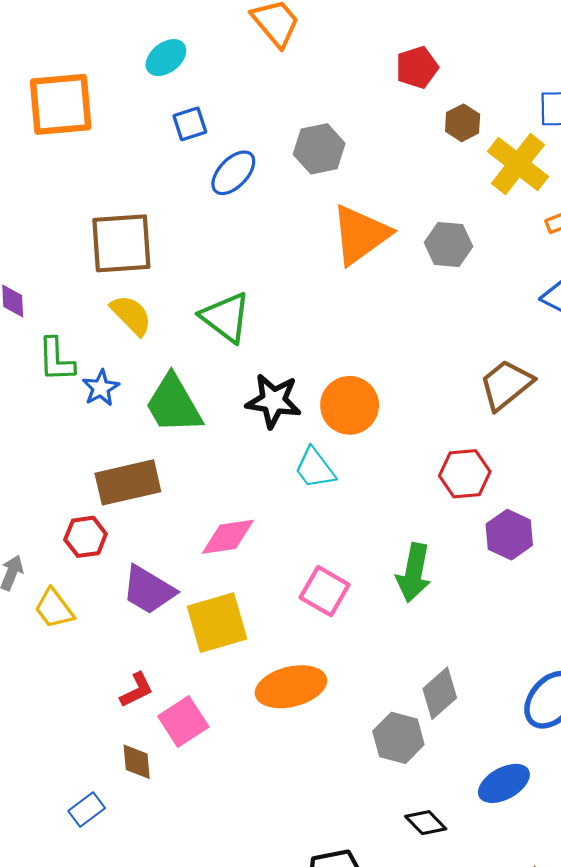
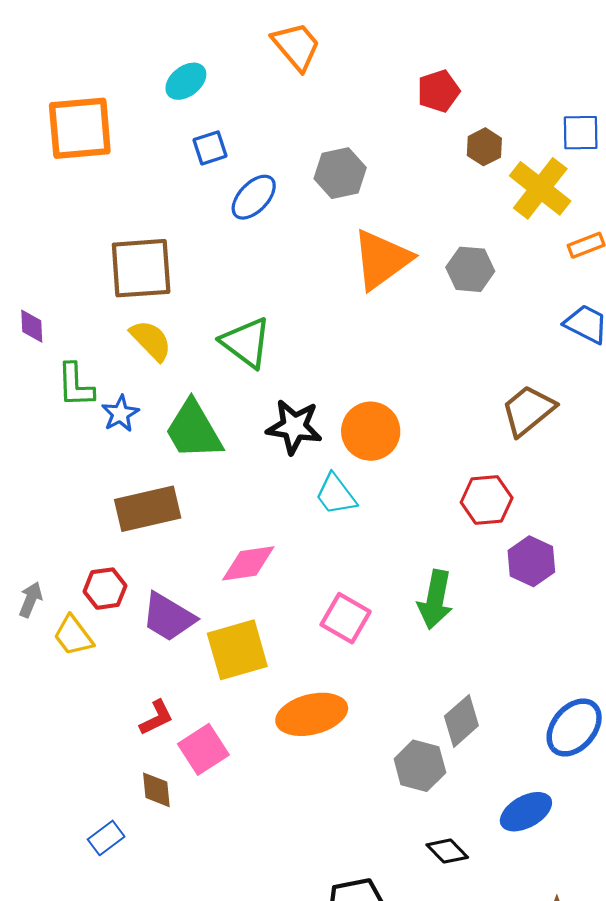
red hexagon: (86, 537) -> (105, 589), moved

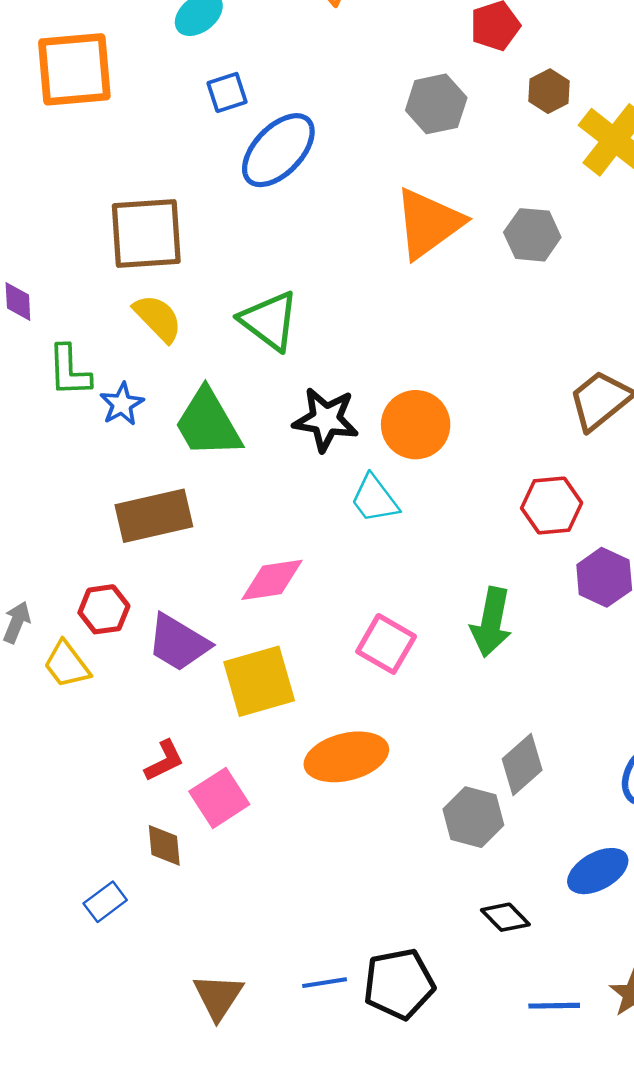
gray hexagon: (340, 173) -> (436, 104), moved
blue ellipse: (254, 197) -> (278, 150), size x1.4

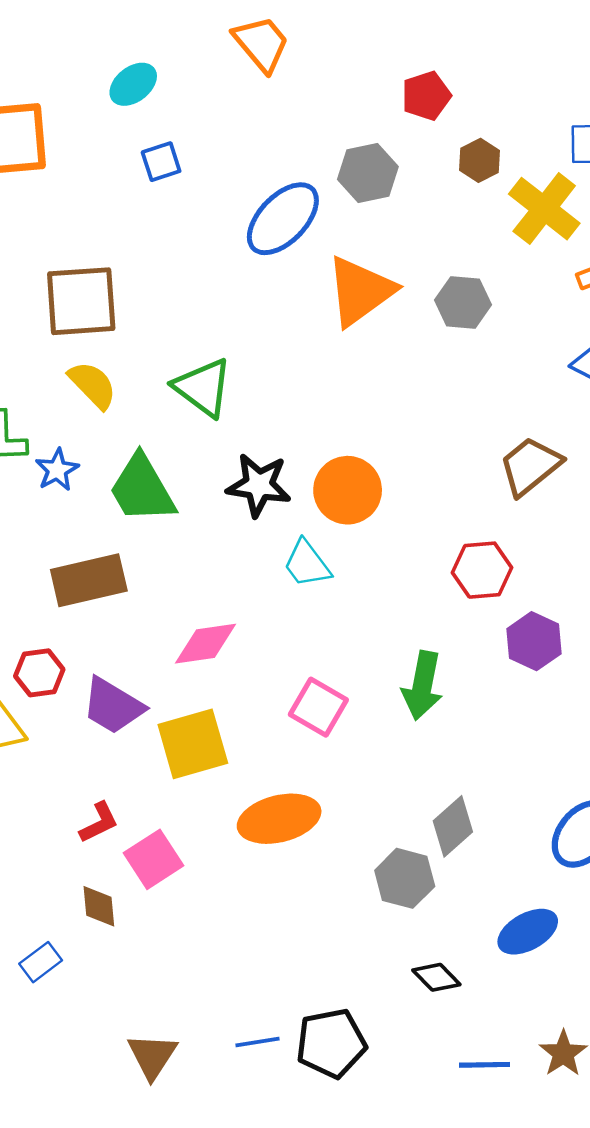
blue ellipse: (278, 150) -> (283, 219), moved

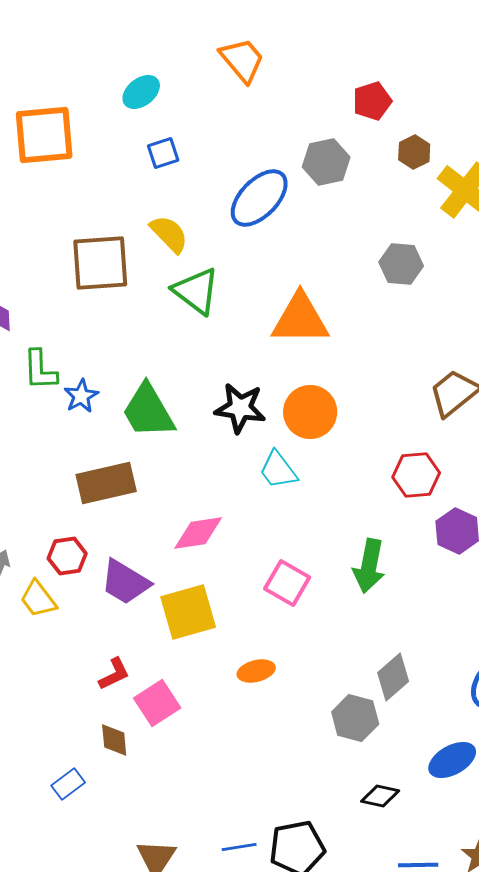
orange triangle: (360, 291) -> (300, 319), moved, turned 36
yellow semicircle: (93, 385) -> (169, 234), moved
green triangle: (203, 387) -> (196, 291), moved
orange ellipse: (279, 819) -> (256, 671), size x0.6
black diamond: (436, 977) -> (380, 796), turned -33

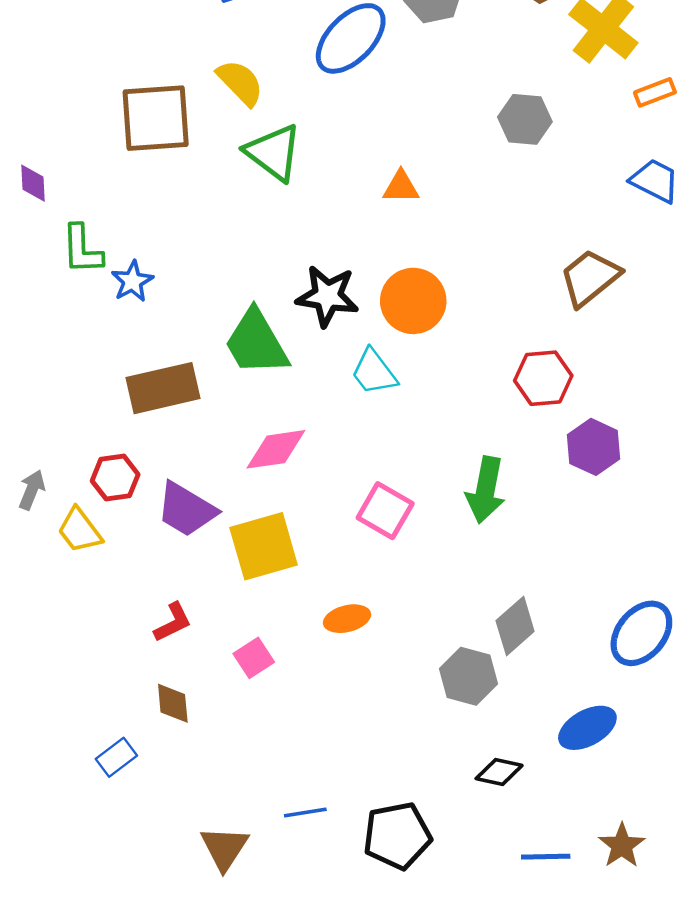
orange triangle: (300, 319) -> (401, 187), size x0.5
green trapezoid: (148, 411) -> (256, 343), moved
pink square: (157, 703) -> (254, 658), moved, size x0.7
blue line: (239, 847) -> (305, 812), moved

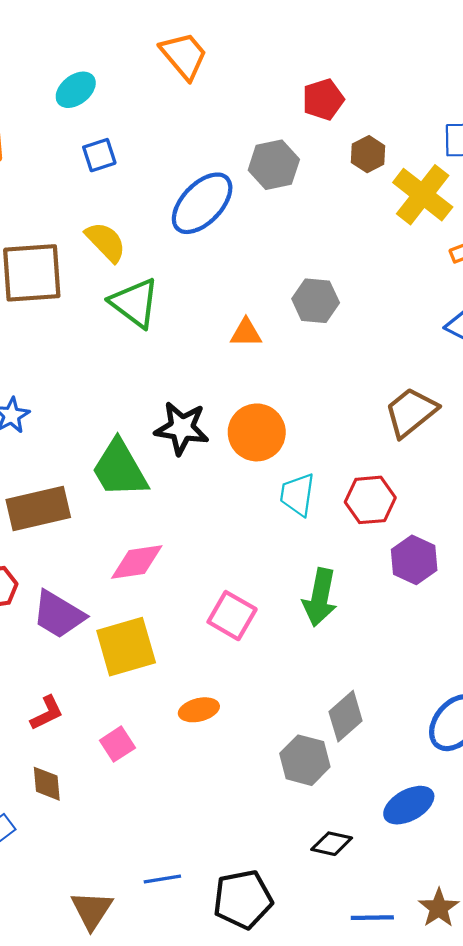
gray hexagon: (525, 119) -> (316, 301), moved
cyan trapezoid: (374, 372) -> (297, 495), moved, turned 45

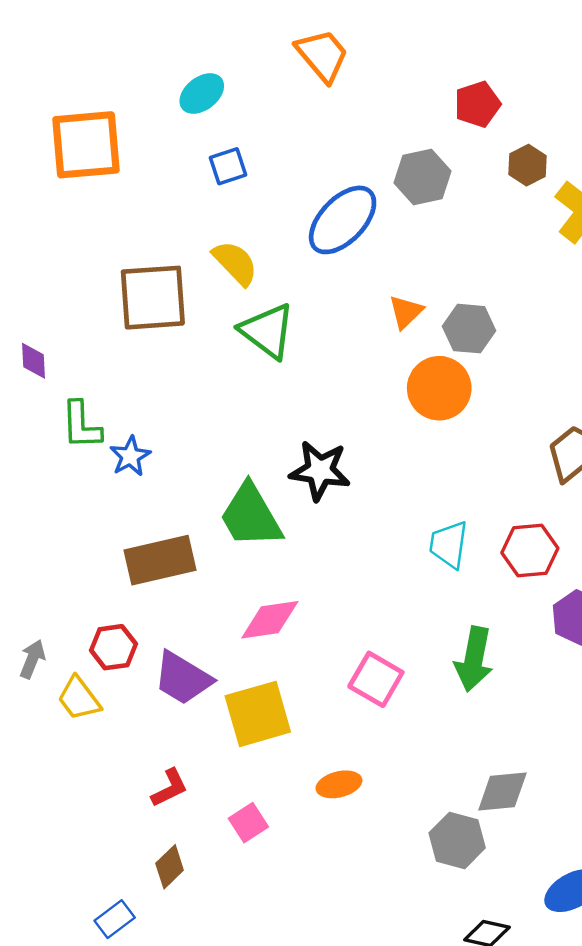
orange triangle: (246, 333) -> (406, 312), moved, turned -44
orange circle: (257, 432) -> (439, 388), moved
gray diamond: (346, 716) -> (502, 792), turned 36
brown diamond: (47, 784) -> (170, 867), turned 51

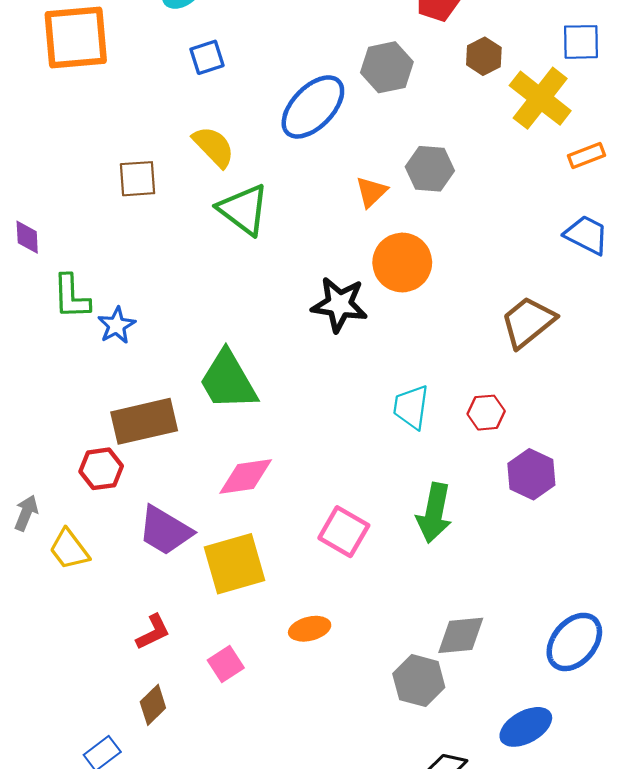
brown square: (153, 298) -> (138, 179), size x0.6
gray hexagon: (469, 329) -> (430, 169), moved
black star: (320, 471) -> (339, 304), moved
red hexagon: (530, 550) -> (486, 413), size x0.7
red hexagon: (113, 647) -> (101, 469), moved

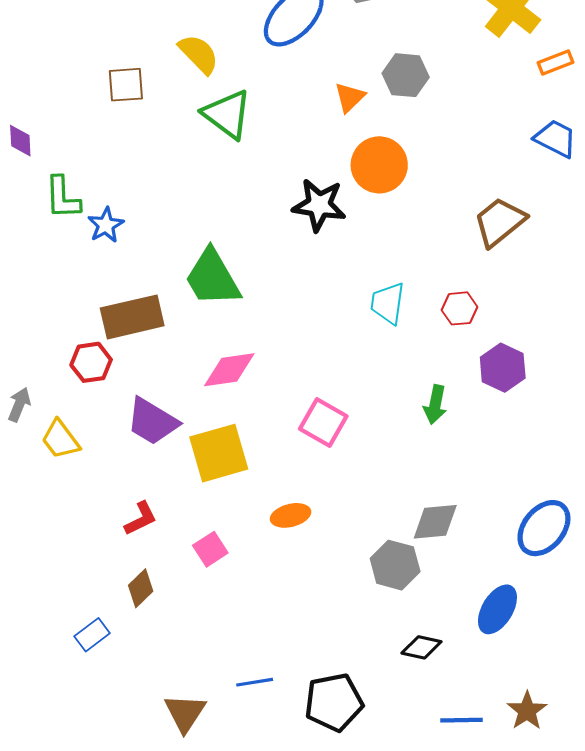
green arrow: (434, 513) -> (435, 405), moved, size x0.7
blue ellipse: (526, 727) -> (497, 609), turned -30

